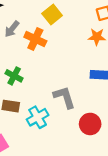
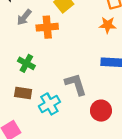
orange cross: (35, 39) -> (47, 27), turned -30

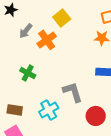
orange cross: (47, 27) -> (47, 40), turned -30
brown rectangle: (23, 93) -> (15, 110), moved

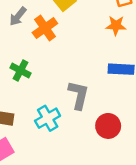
gray L-shape: (73, 92) -> (78, 95), turned 30

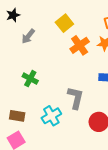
orange cross: (45, 28) -> (80, 45), moved

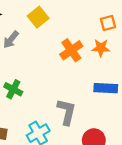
yellow square: (64, 23) -> (38, 17), moved

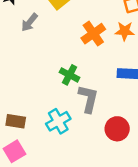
green cross: (13, 89) -> (70, 75), moved

